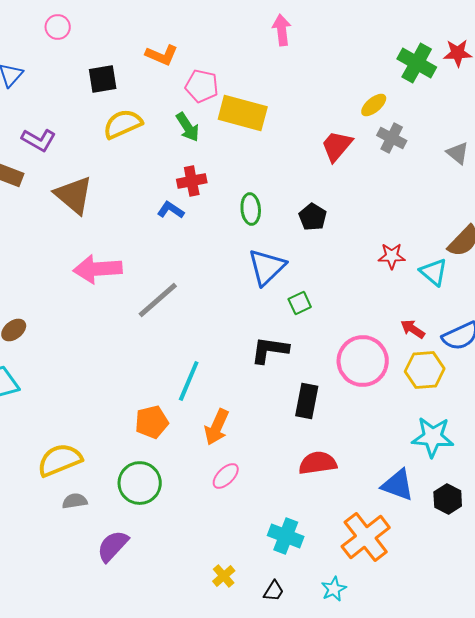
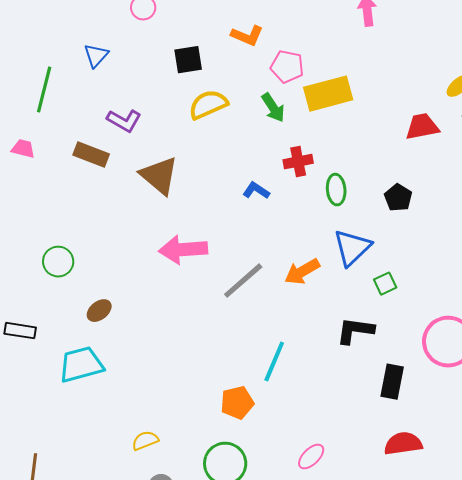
yellow rectangle: (243, 113) -> (328, 94), turned -30
red trapezoid: (337, 146) -> (422, 127), turned 39
red cross: (192, 181) -> (298, 162), moved
orange arrow: (217, 427) -> (302, 272), moved, turned 36
yellow semicircle: (60, 460) -> (145, 441), size x0.6

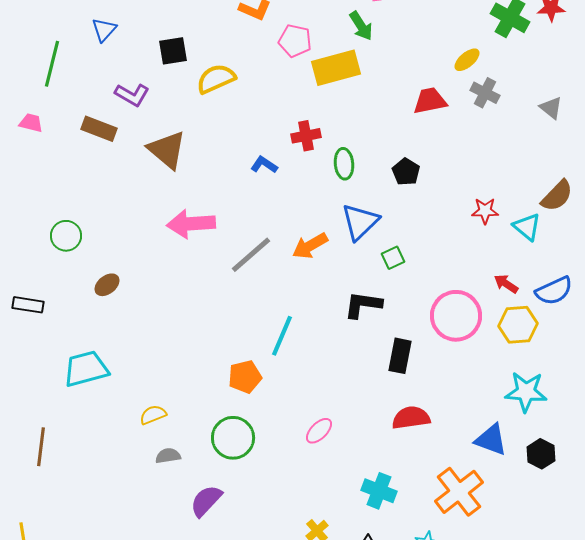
black square: (188, 60) -> (173, 51), moved
green arrow: (273, 108) -> (361, 26), moved
cyan trapezoid: (81, 365) -> (86, 369), moved

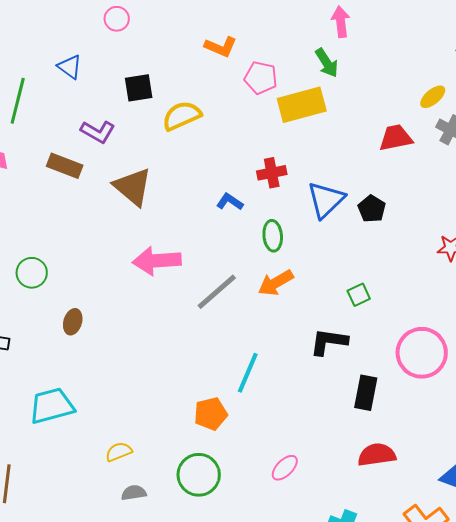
blue triangle: (104, 30) -> (70, 67), turned -36
green ellipse: (344, 164) -> (273, 236), moved
blue triangle: (360, 222) -> (326, 200), moved
brown ellipse: (107, 285) -> (73, 322), turned -35

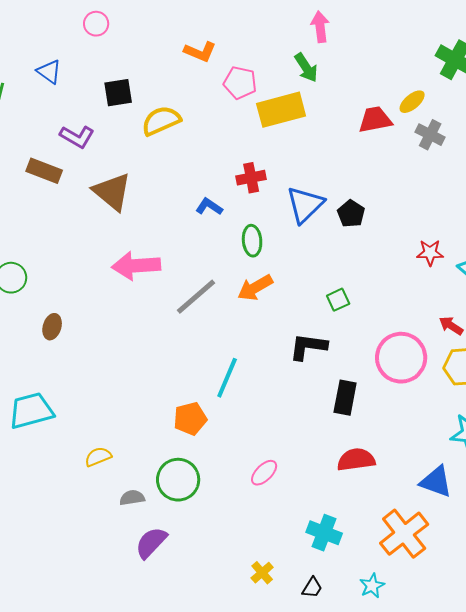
red trapezoid: (396, 138) -> (375, 120), moved
gray semicircle: (134, 493) -> (132, 498), moved

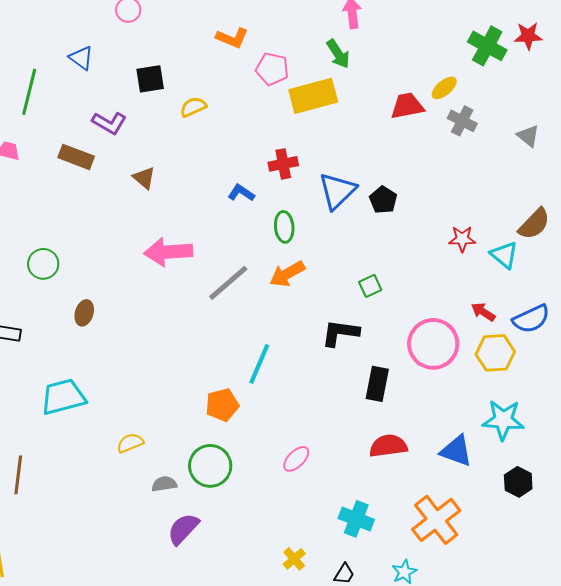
yellow semicircle: (161, 121) -> (193, 107), size x0.7
brown triangle: (112, 192) -> (144, 178), size x0.6
blue triangle: (436, 482) -> (456, 451), moved

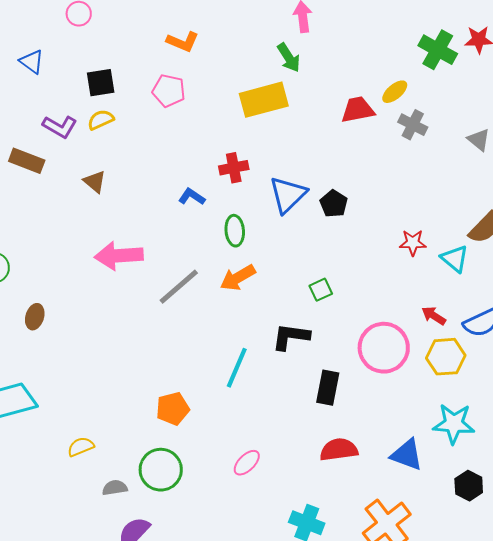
pink pentagon: (272, 69) -> (169, 91), moved
yellow semicircle: (193, 107) -> (101, 120), moved
cyan line: (259, 364) -> (237, 368), moved

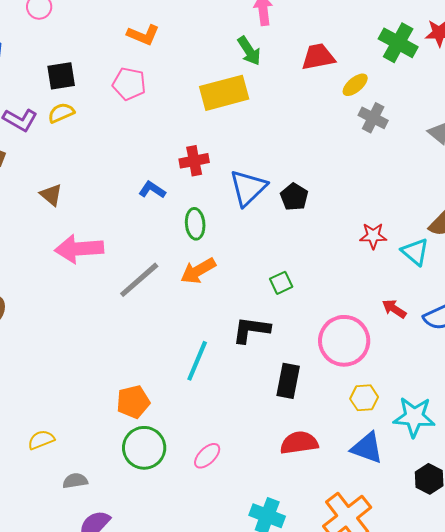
red trapezoid: (358, 110) -> (318, 57), moved
brown triangle: (95, 182) -> (51, 195), moved
yellow hexagon: (446, 357) -> (364, 398), moved, size x0.7
green circle: (161, 470) -> (144, 448), moved

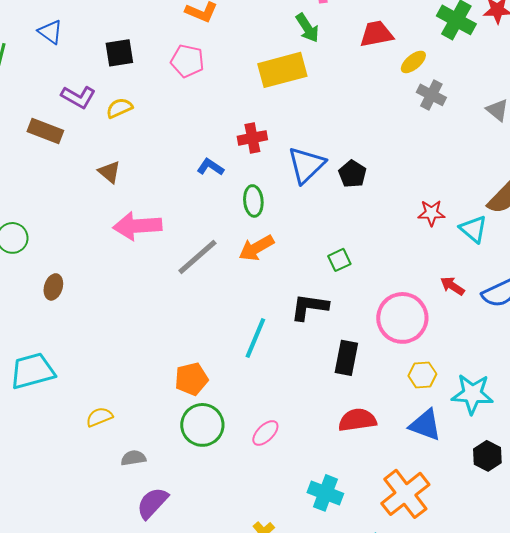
yellow semicircle: (61, 113) -> (119, 108), moved

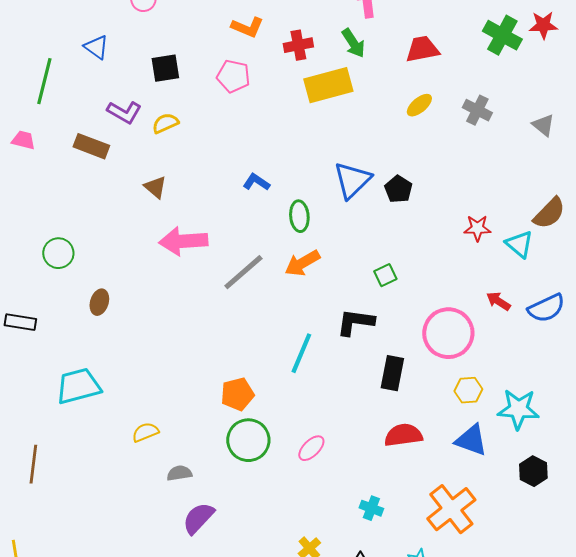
yellow ellipse: (413, 62) -> (419, 105), moved
red cross: (252, 138) -> (298, 45), moved
cyan cross: (325, 493) -> (371, 508), size x0.7

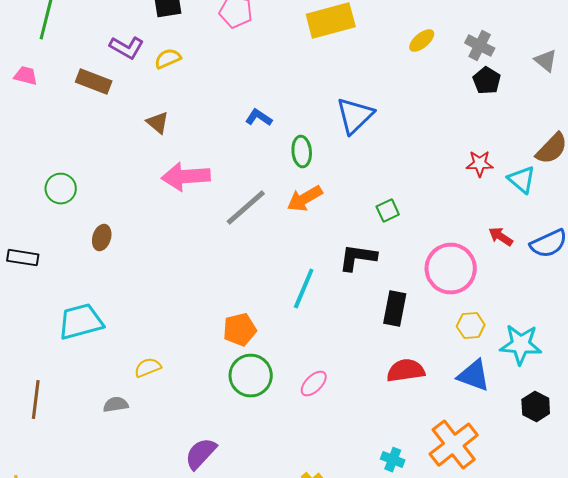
black pentagon: (398, 189) -> (487, 81), moved
gray semicircle: (179, 473) -> (116, 405), moved
cyan cross: (371, 508) -> (393, 460), moved

